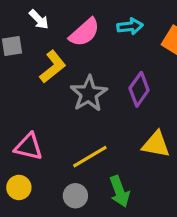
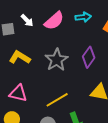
white arrow: (39, 19) -> (27, 20), moved
yellow L-shape: (53, 67) -> (20, 57), moved, turned -110

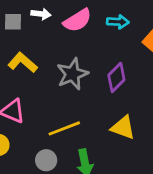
white arrow: (27, 20) -> (41, 14), turned -48

